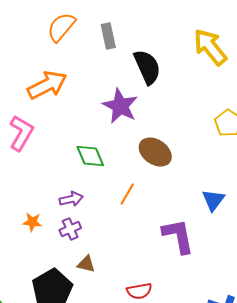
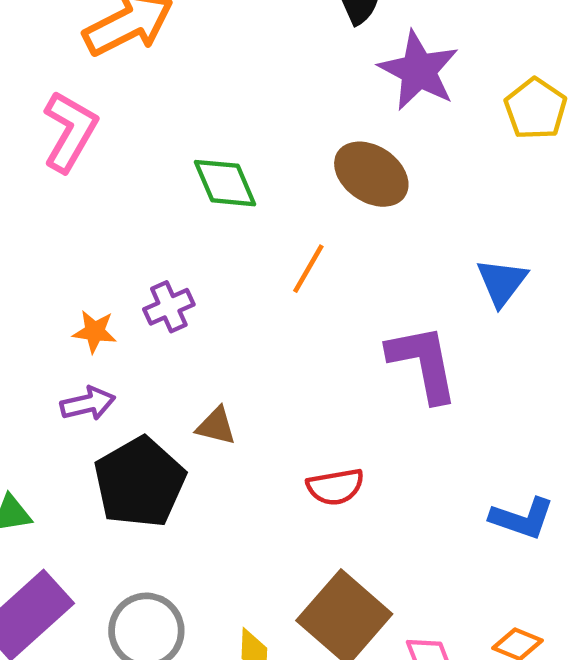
purple star: (120, 106) -> (419, 71), moved
purple arrow: (71, 199) -> (88, 404), moved
purple cross: (70, 229) -> (169, 307), moved

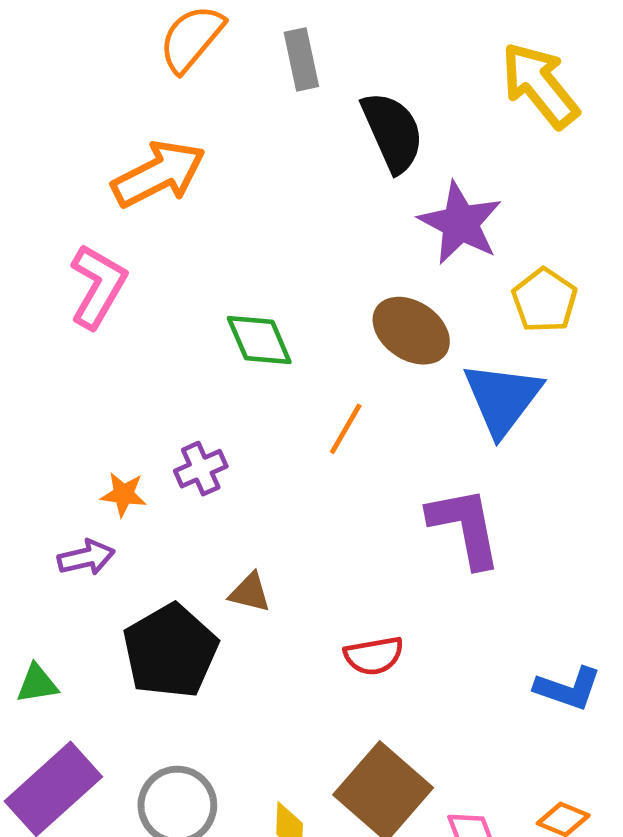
yellow pentagon: (536, 109) -> (544, 300), moved
blue triangle: (502, 282) -> (502, 398), moved, size x1.5
purple arrow: (88, 404) -> (86, 557), moved

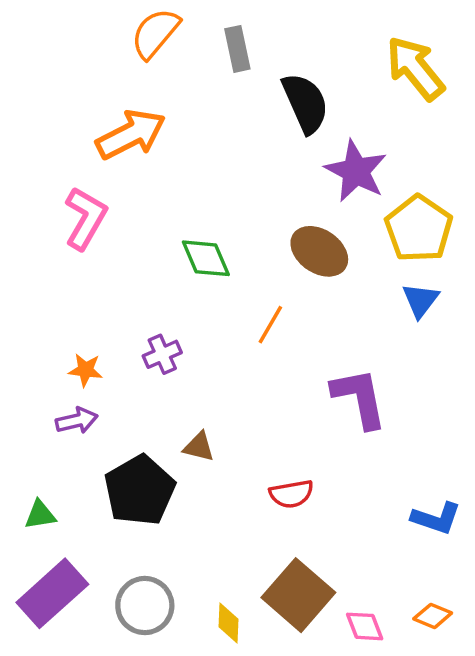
yellow pentagon: (544, 300) -> (419, 229), size x1.4
blue triangle: (502, 398) -> (420, 300), moved, size x0.6
orange star: (124, 494) -> (85, 370), moved

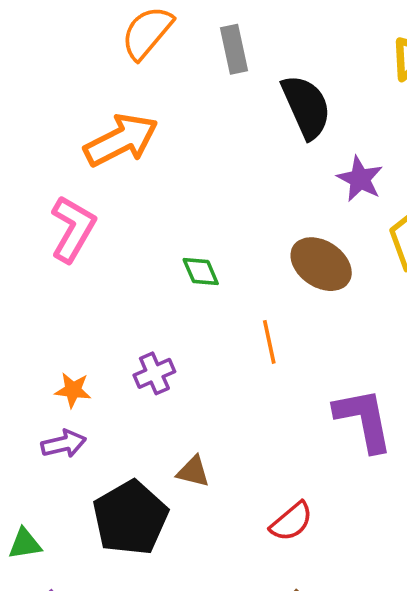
purple star: (356, 171) -> (360, 179), size x0.7
green diamond: (206, 258) -> (201, 272), size x0.7
orange line: (270, 325) -> (269, 342), turned -42
red semicircle: (291, 494) -> (291, 522), turned -30

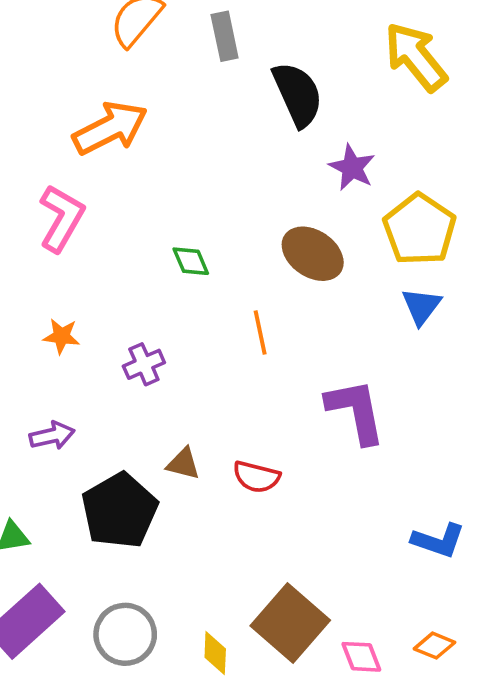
orange star: (73, 390) -> (61, 336), moved
red semicircle: (291, 522) -> (256, 477), moved, turned 54

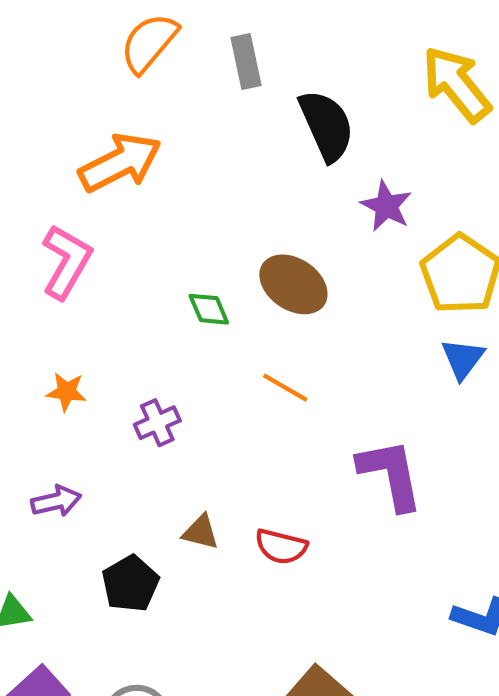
brown ellipse: (313, 254) -> (293, 284), moved
orange line: (260, 332) -> (285, 388), turned -48
black pentagon: (120, 511) -> (130, 584), size x0.7

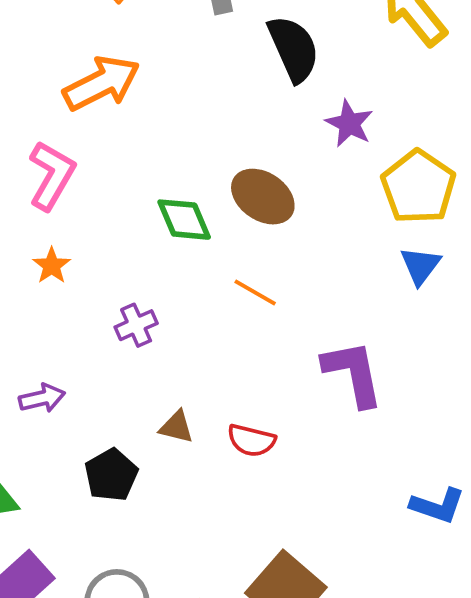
green diamond: (209, 309) -> (184, 220), size x1.4
orange star: (66, 392) -> (52, 266), moved, turned 30

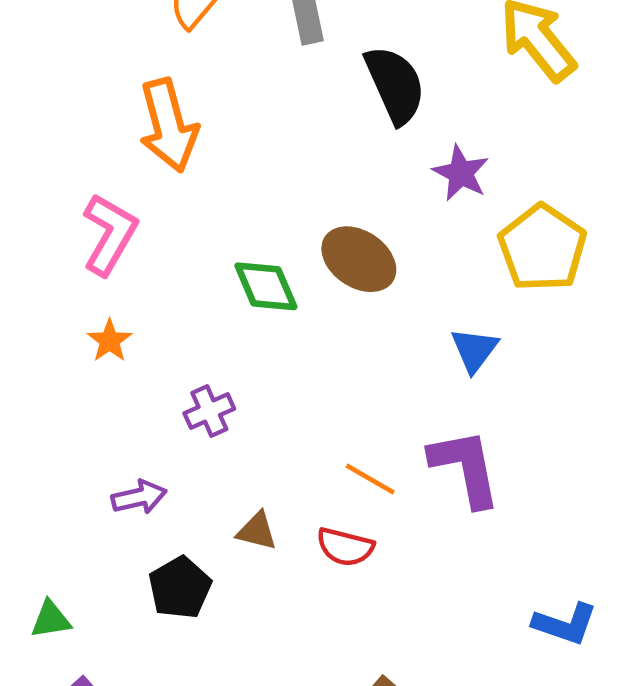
orange arrow: (102, 83) -> (168, 126), turned 102
blue triangle: (420, 266) -> (474, 350), moved
orange line: (255, 293) -> (370, 479), moved
purple arrow: (42, 398) -> (139, 497), moved

